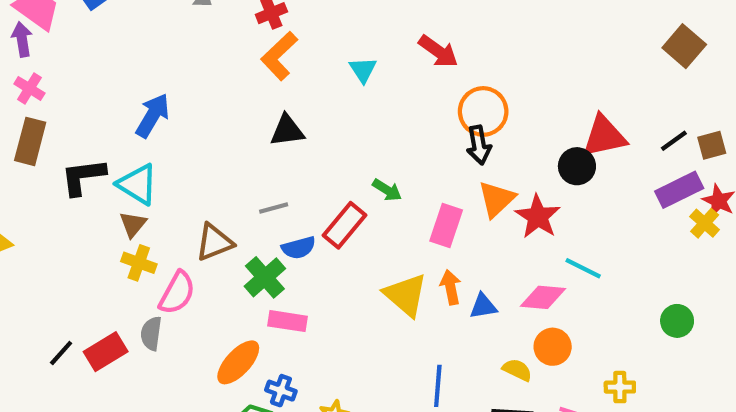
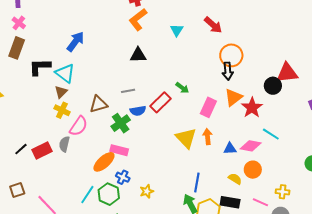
blue triangle: (483, 306) -> (230, 148), moved
pink rectangle: (287, 321) -> (119, 150), moved

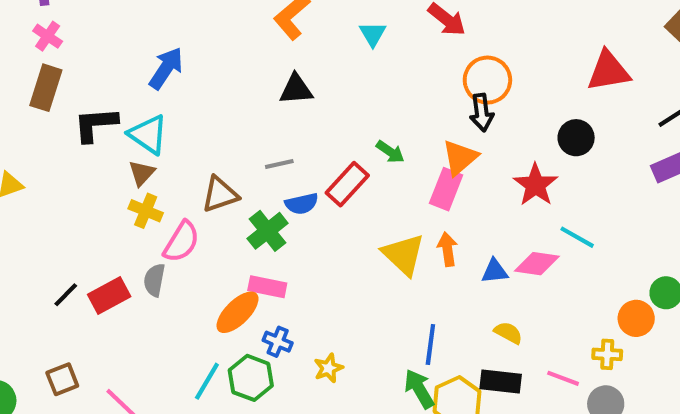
red triangle: (287, 73) -> (608, 71), moved
orange triangle: (233, 97) -> (460, 158), moved
orange circle: (253, 170) -> (636, 318), moved

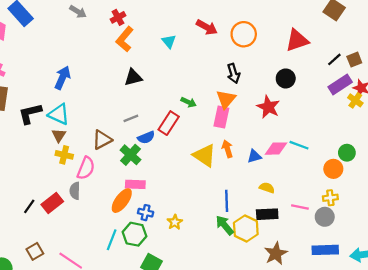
orange circle: (487, 80) -> (244, 34), moved
cyan line: (577, 237) -> (299, 145), moved
yellow cross: (607, 354) -> (330, 198), moved

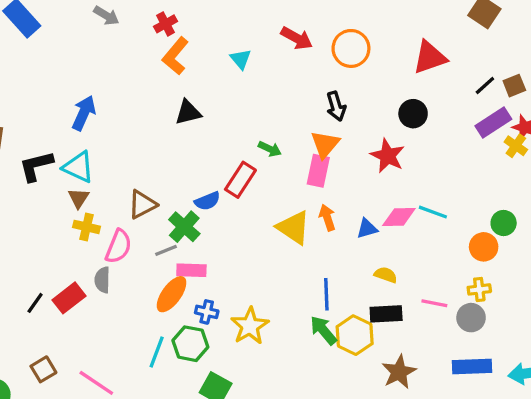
gray line: (131, 118) -> (166, 250), moved
yellow star: (175, 222) -> (250, 326), size x1.6

